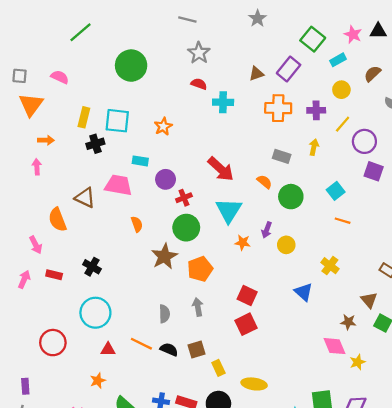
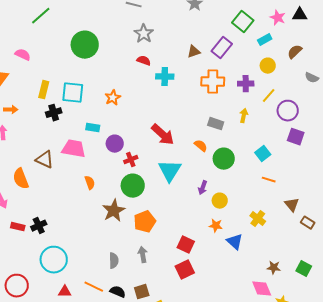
orange star: (243, 243) -> (216, 226), moved
black cross: (92, 267) -> (39, 226), moved, turned 35
brown triangle: (369, 300) -> (292, 205), moved

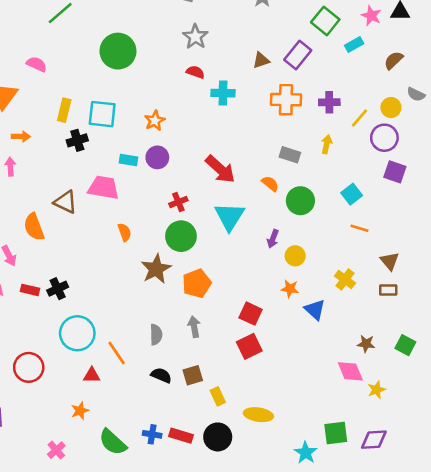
yellow circle: (268, 66) -> (391, 108), moved
purple circle: (115, 144) -> (157, 157), moved
brown rectangle: (308, 223) -> (388, 290), moved, turned -32
orange line: (94, 287) -> (117, 353), moved, turned 30

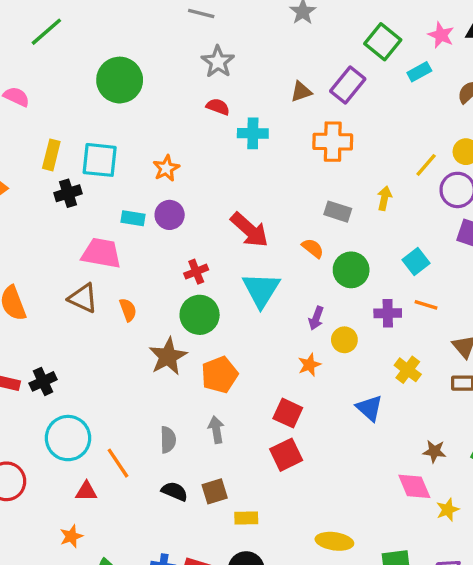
purple cross: (329, 102) -> (388, 313), moved
brown triangle: (65, 202) -> (83, 298), moved
orange star: (290, 289) -> (309, 365), moved, turned -30
yellow rectangle: (218, 396) -> (246, 518), turned -66
yellow ellipse: (258, 415) -> (334, 541), moved

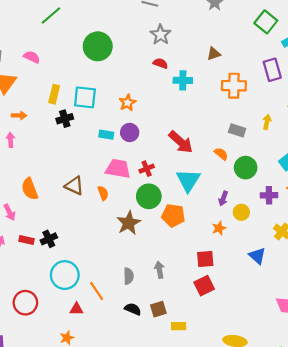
purple rectangle: (348, 85) -> (272, 70), moved, turned -55
pink trapezoid: (101, 253) -> (118, 169), moved
orange pentagon: (220, 375) -> (173, 215), moved, turned 30
red square: (288, 413) -> (205, 259), turned -30

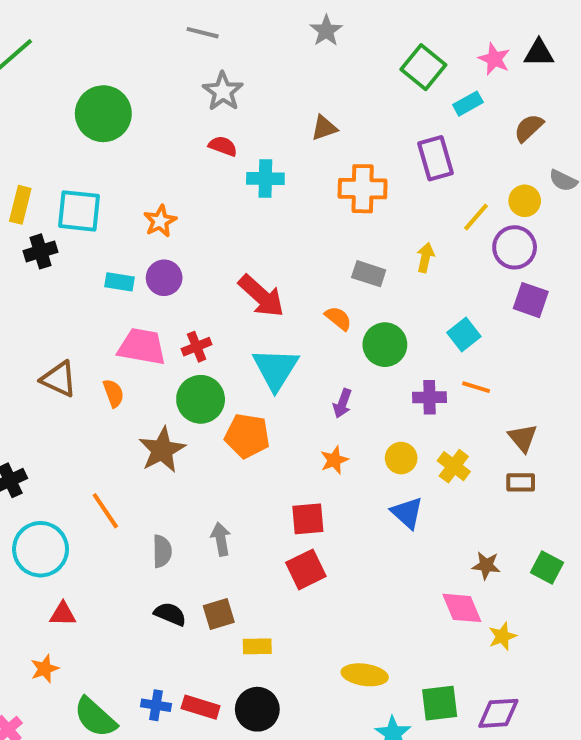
yellow circle: (241, 212) -> (401, 458), moved
orange line: (97, 291) -> (105, 511), moved

